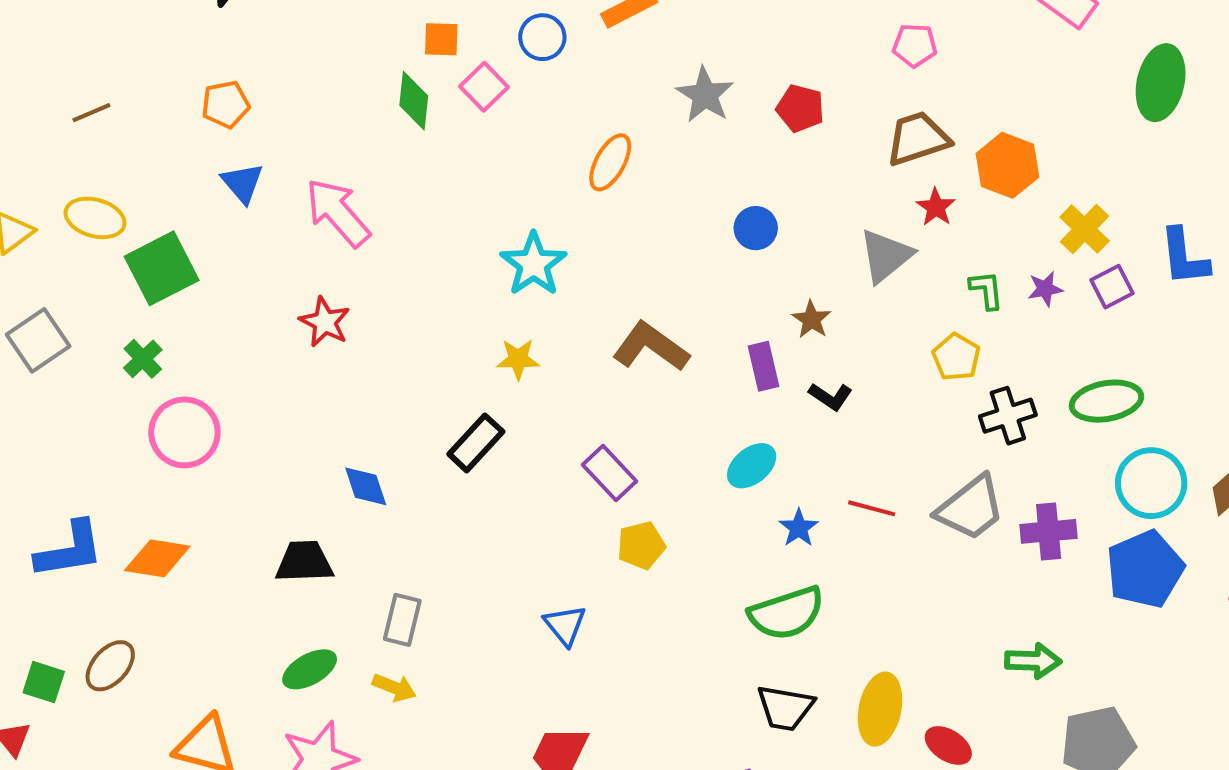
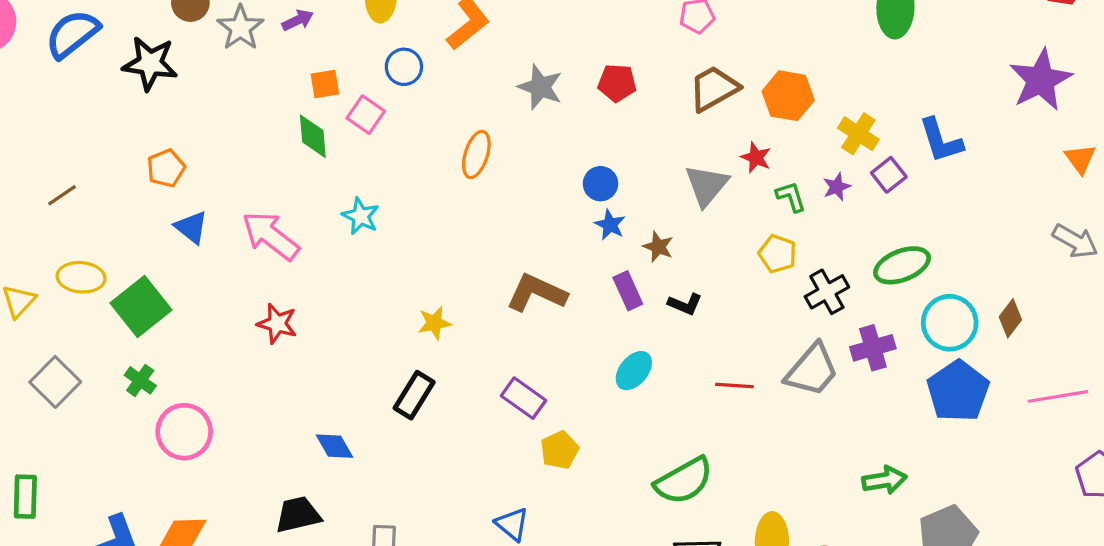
red star: (936, 207) -> (756, 158), moved
cyan star: (533, 264) -> (361, 216), moved, size x0.7
blue star: (799, 528) -> (610, 225), moved
purple cross: (1049, 531) -> (873, 348), moved

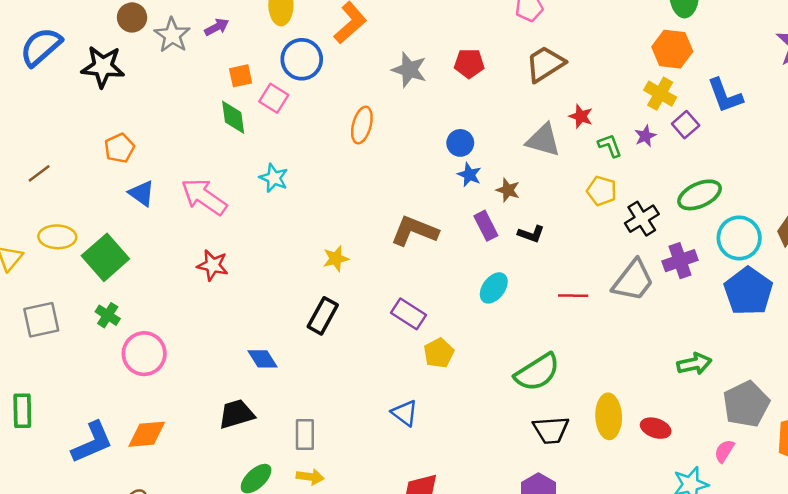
blue circle: (404, 67) -> (302, 59), size x1.4
orange hexagon: (788, 96) -> (672, 49), moved
gray triangle: (707, 185) -> (543, 140), turned -51
gray square: (55, 382) -> (41, 320), turned 36

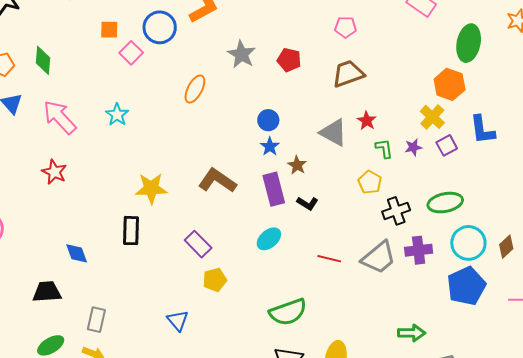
green diamond: (233, 117) -> (43, 60), moved
purple rectangle: (486, 226) -> (274, 189), size x1.4
yellow star: (336, 259) -> (151, 188), size x1.5
black rectangle: (323, 316) -> (131, 231), turned -40

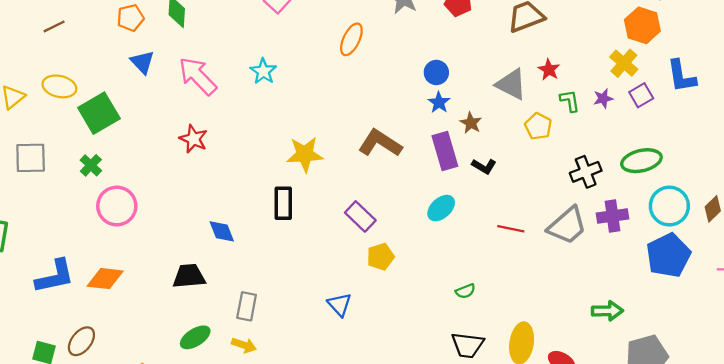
yellow pentagon: (370, 182) -> (538, 126), moved
green semicircle: (288, 312) -> (465, 291), size x0.5

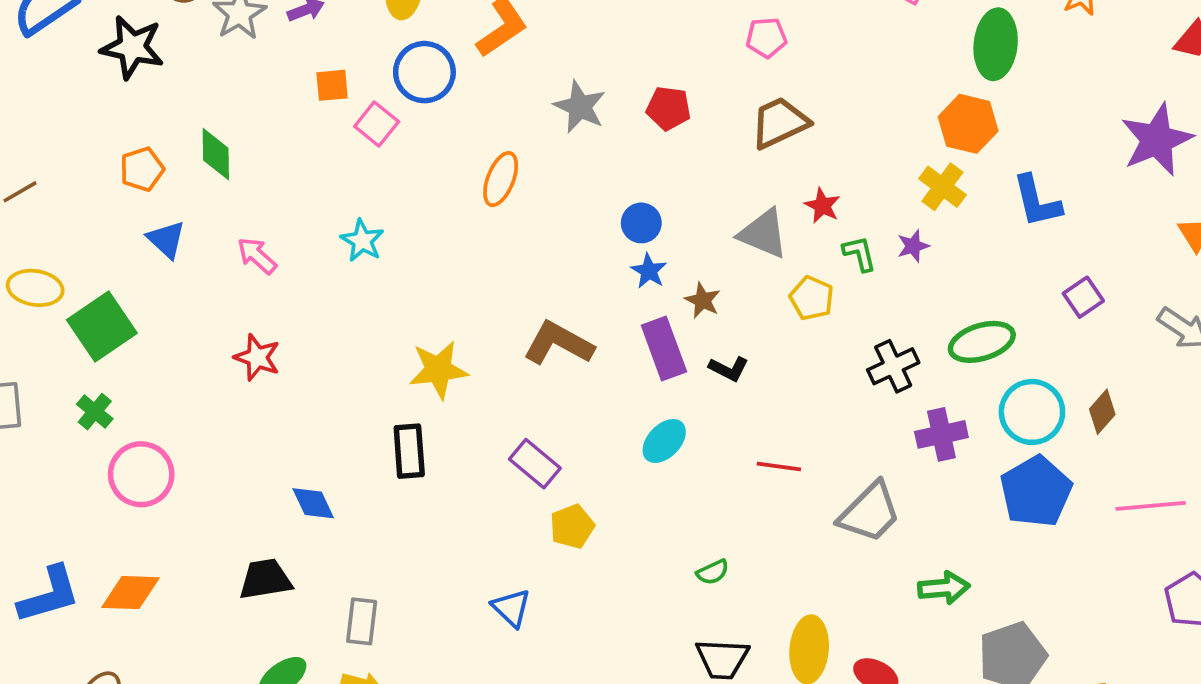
pink arrow: (198, 76) -> (257, 256), size x0.6
purple square: (641, 95) -> (1083, 297), moved
gray trapezoid: (567, 226) -> (870, 512), moved

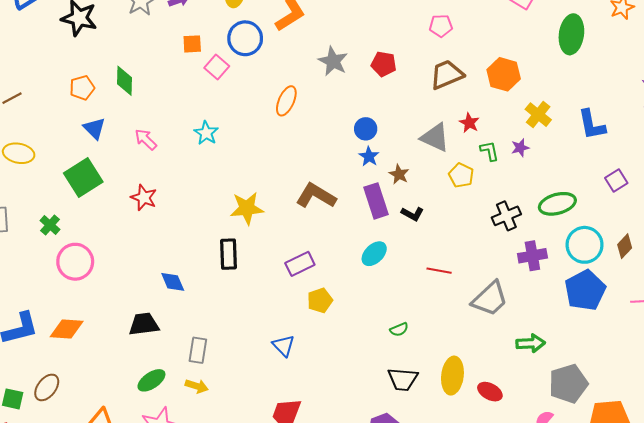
orange hexagon: (968, 124) -> (504, 74), moved
green square: (102, 326) -> (83, 178), moved
purple rectangle: (535, 464) -> (300, 264), turned -68

